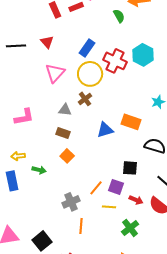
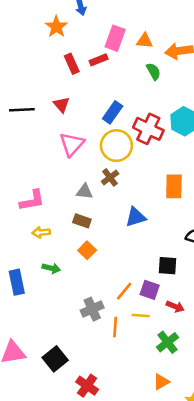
orange rectangle: (131, 122) -> (174, 186), moved, turned 72
yellow arrow: (18, 156) -> (41, 232), moved
orange line: (81, 226) -> (115, 327), moved

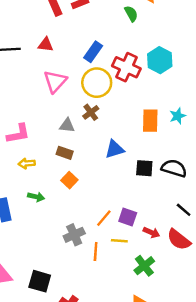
red triangle: (62, 105) -> (46, 45), turned -42
black square: (168, 266) -> (144, 168), moved
black square: (55, 359) -> (40, 281), turned -35

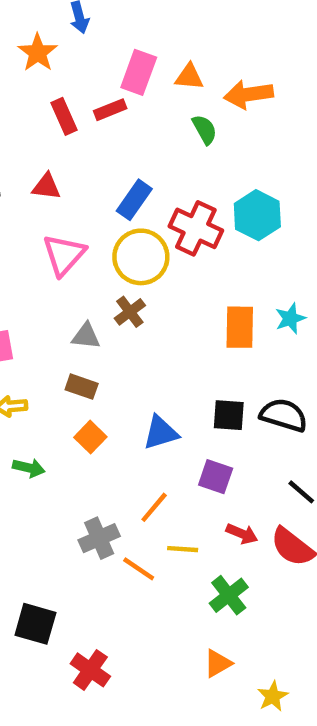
blue triangle: (115, 149) -> (161, 433), moved
purple square: (128, 217) -> (216, 477), moved
orange line: (96, 251) -> (139, 569), turned -60

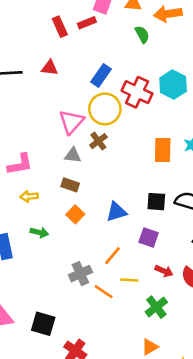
pink triangle: (64, 255) -> (71, 122), moved

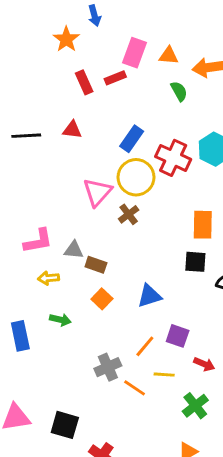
gray triangle: (73, 155) -> (74, 250), moved
black square: (156, 202) -> (195, 262), moved
purple square: (149, 238) -> (178, 336), moved

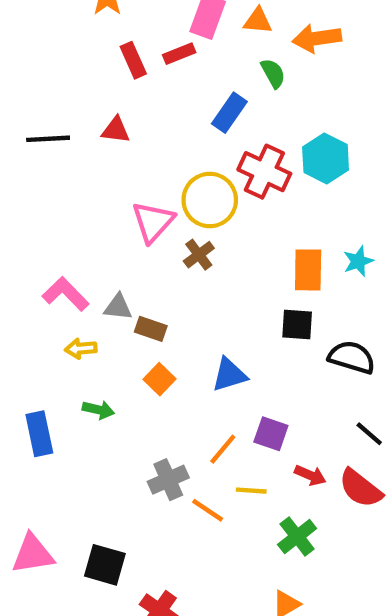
blue rectangle: (132, 139) -> (229, 113), moved
pink L-shape: (38, 241) -> (66, 294), turned -124

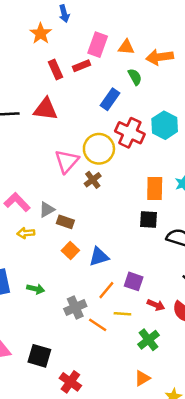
red triangle: (116, 130) -> (46, 109), size x1.5
gray triangle: (118, 307) -> (47, 210), turned -35
blue triangle: (229, 375) -> (99, 257), moved
green arrow: (98, 410) -> (36, 289), moved

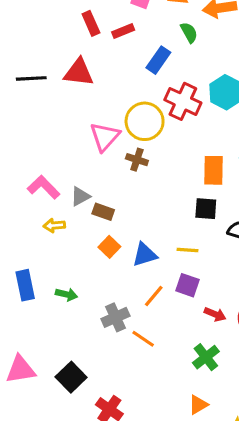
red rectangle: (82, 66) -> (123, 31), moved
brown cross: (93, 180) -> (137, 160), turned -35
yellow line: (122, 314) -> (187, 250), moved
black square: (39, 356) -> (71, 377), turned 30

